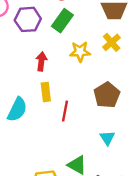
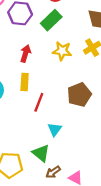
cyan triangle: (107, 138) -> (55, 129), moved

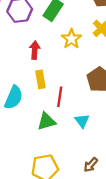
yellow star: (62, 51) -> (71, 39), turned -30
green triangle: (41, 153) -> (46, 121), moved, turned -42

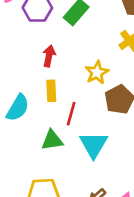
yellow star: (71, 39) -> (97, 73), moved
cyan triangle: (82, 121) -> (93, 145), size x1.6

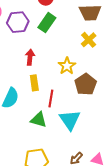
green triangle: (52, 140) -> (39, 120), turned 30

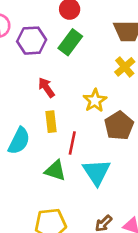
red arrow: (30, 57) -> (46, 87), turned -42

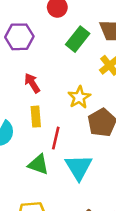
green rectangle: (70, 42) -> (78, 39), moved

